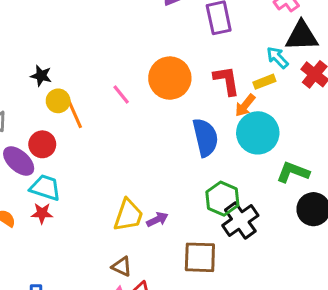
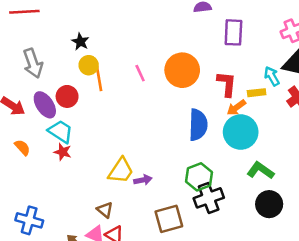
red star: (42, 213) -> (63, 152), moved
brown square: (200, 257) -> (169, 219), turned -32

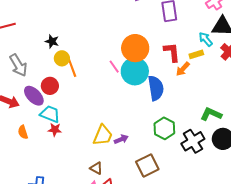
pink line: (140, 73) -> (114, 67), moved
cyan circle: (241, 132) -> (135, 71), moved
orange semicircle: (22, 147) -> (23, 132), turned -144
black cross: (209, 198) -> (193, 141), moved

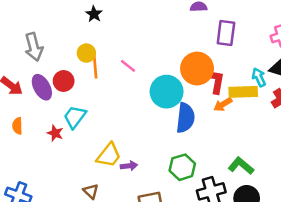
black star: (52, 41) -> (94, 14), moved
orange circle: (135, 48) -> (197, 69), moved
yellow rectangle: (196, 54) -> (243, 92), size x1.6
pink line: (114, 67) -> (128, 66), moved, turned -32
cyan trapezoid: (50, 114) -> (75, 117), moved, turned -90

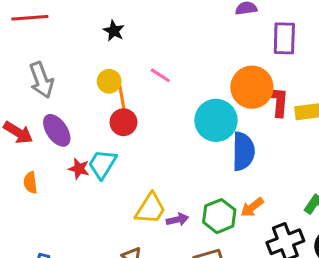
pink line: (128, 66) -> (160, 75), moved
red circle: (64, 81) -> (123, 122), moved
orange arrow: (223, 104) -> (252, 207), moved
red star: (55, 133) -> (79, 169), moved
green hexagon: (182, 167) -> (219, 216), moved

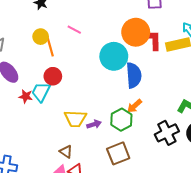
red circle: (123, 122) -> (53, 76), moved
orange arrow: (252, 207) -> (134, 106), moved
yellow trapezoid: (150, 209) -> (75, 119), turned 65

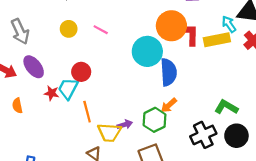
pink line: (74, 30) -> (101, 30), moved
orange line: (50, 47) -> (87, 112), moved
yellow trapezoid: (75, 119) -> (109, 132), moved

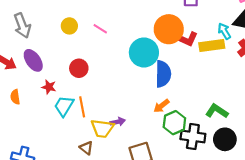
red L-shape: (190, 34) -> (186, 39), turned 110
cyan trapezoid: (68, 89) -> (64, 106), moved
green hexagon: (155, 120) -> (174, 123), moved
black cross: (203, 135) -> (193, 137), turned 30

